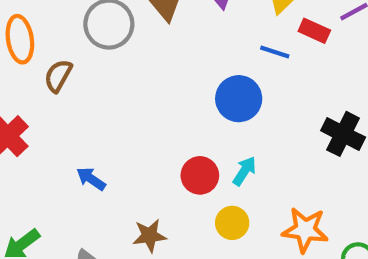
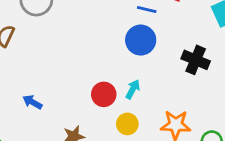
blue circle: (239, 99) -> (141, 40), moved

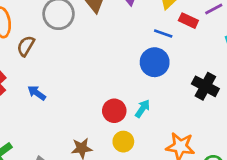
blue arrow: (32, 102) -> (37, 93), moved
yellow circle: (127, 124) -> (123, 142), moved

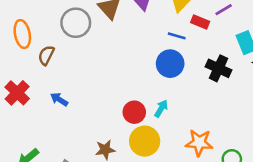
black cross: (205, 86) -> (219, 68), moved
yellow circle: (123, 142) -> (145, 141), size x1.5

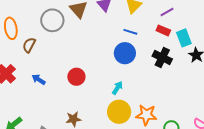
red rectangle: (200, 22) -> (163, 30), moved
red circle: (134, 112) -> (76, 77), moved
yellow circle: (145, 141) -> (119, 112), moved

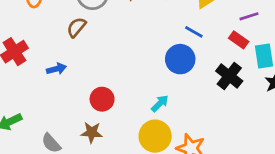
brown semicircle: (29, 45) -> (76, 27), moved
red circle: (76, 77) -> (102, 99), moved
blue arrow: (39, 79) -> (56, 69), turned 120

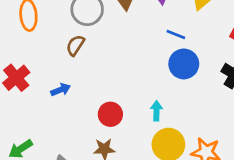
blue line: (194, 32) -> (176, 35), moved
cyan arrow: (160, 103) -> (156, 111), moved, turned -36

